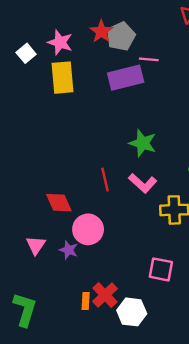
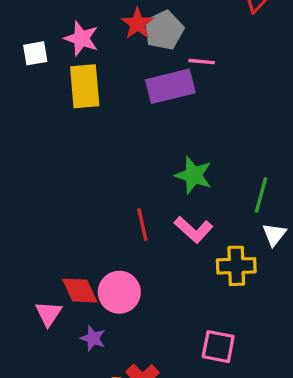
white square: (26, 53) -> (35, 53), turned 30
red diamond: (59, 203) -> (80, 291), moved
purple star: (69, 250) -> (93, 338), moved

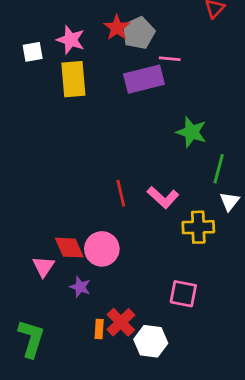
green star: (193, 175) -> (191, 132), moved

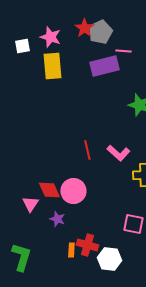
red cross: (121, 322) -> (87, 245), turned -30

